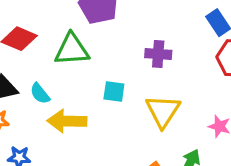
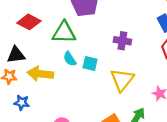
cyan semicircle: (40, 93) -> (70, 59), moved
yellow arrow: (67, 121) -> (40, 74), moved

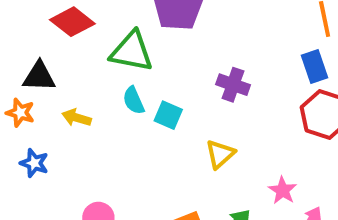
yellow arrow: (40, 74) -> (77, 118), size x0.6
yellow triangle: (122, 80) -> (220, 154), size x0.7

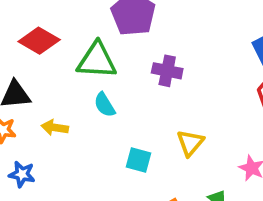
purple cross: (233, 85) -> (167, 71), moved
cyan square: (168, 115) -> (138, 160), moved

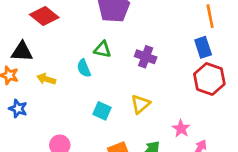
green triangle: (97, 60) -> (102, 49), moved, size x0.6
purple cross: (167, 71) -> (146, 57), moved

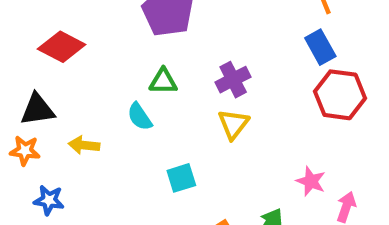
purple cross: (146, 57) -> (233, 80), turned -36
yellow triangle: (140, 104) -> (233, 124), moved
cyan square: (102, 111) -> (181, 178), turned -30

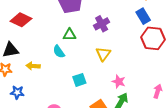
purple cross: (233, 80) -> (102, 24), moved
pink star: (311, 181) -> (119, 82), moved

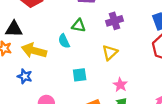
yellow arrow: (33, 66) -> (34, 51), size x1.6
blue star: (17, 92) -> (25, 76), moved

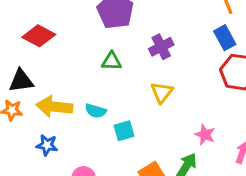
cyan semicircle: (64, 41) -> (96, 111), moved, turned -40
pink star: (120, 85) -> (205, 135), moved

